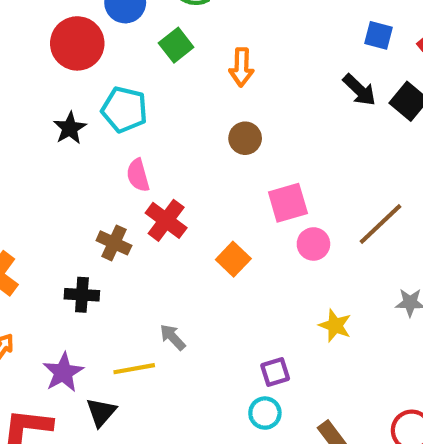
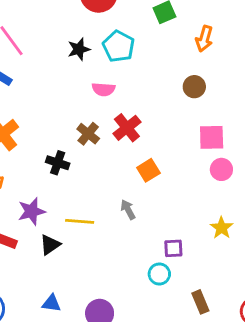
pink semicircle: (138, 175) -> (103, 89), moved, turned -85
orange square: (233, 259) -> (148, 170), moved
gray arrow: (173, 337) -> (128, 210), moved

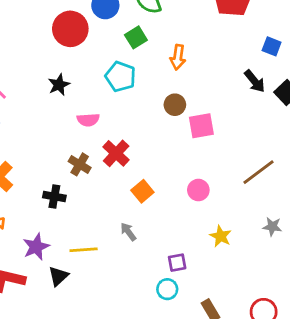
cyan pentagon: (119, 46) -> (120, 77), moved
pink square: (212, 137) -> (201, 126), moved
pink circle: (221, 169) -> (198, 190), moved

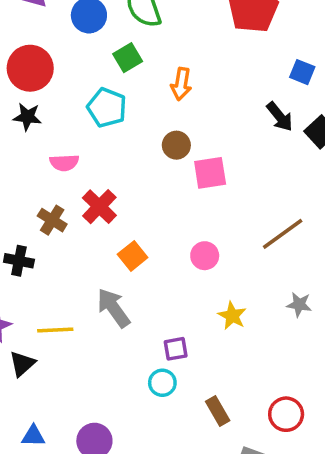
red circle: (70, 29) -> (30, 68), moved
black star: (59, 85) -> (27, 117), turned 30
gray arrow: (128, 232) -> (113, 308), size x1.6

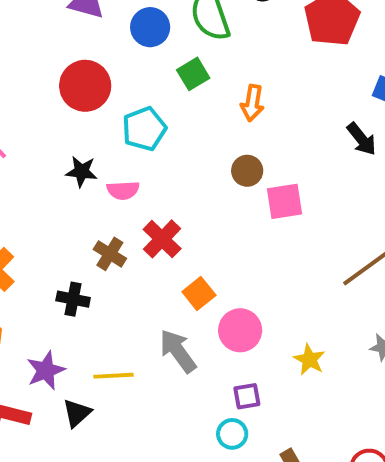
cyan pentagon: (107, 108) -> (144, 129), moved, turned 30
black star: (27, 117) -> (81, 172), moved
pink circle: (205, 256) -> (240, 330), moved, size x1.4

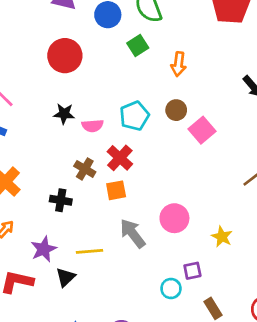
cyan pentagon: (144, 129) -> (134, 116), moved
pink square: (284, 201) -> (202, 130), turned -30
orange square: (199, 294) -> (116, 190), moved, turned 30
purple square: (247, 396) -> (192, 271), moved

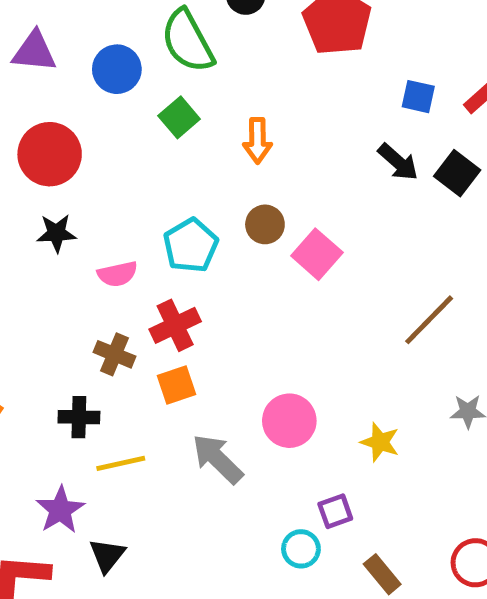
black star: (64, 114) -> (56, 233), moved
red cross: (120, 158) -> (175, 325), turned 30
yellow line: (90, 251) -> (121, 463), moved

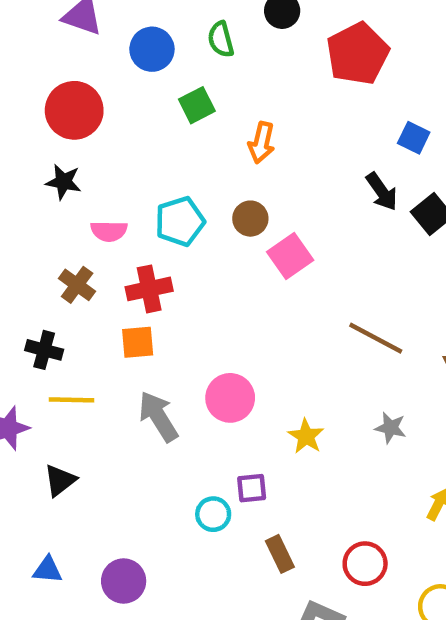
green semicircle: (188, 41) -> (221, 39), size x0.6
brown line: (429, 320) -> (376, 338), turned 60
brown cross: (115, 354) -> (77, 285), moved
black triangle: (107, 555) -> (60, 480), moved

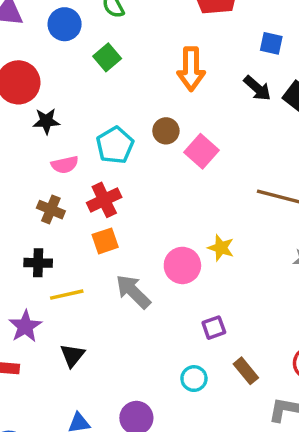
orange arrow: (262, 143) -> (191, 69), moved, size x1.4
black star: (63, 182) -> (46, 121), moved
yellow star: (306, 436) -> (221, 248), moved
cyan circle: (213, 514) -> (194, 379), moved

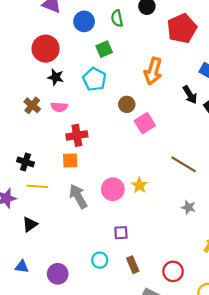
cyan pentagon: (115, 145) -> (94, 79), moved, turned -30
brown cross: (51, 210) -> (32, 105), moved

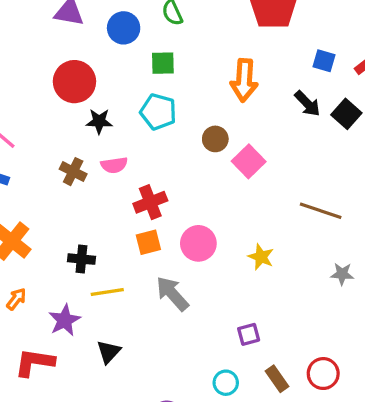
green square: (104, 49) -> (163, 63), turned 35
pink circle: (113, 189) -> (198, 243), moved
red circle: (173, 271) -> (323, 374), moved

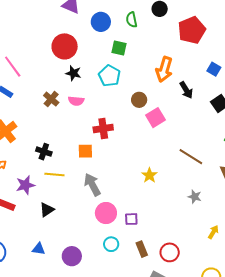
black arrow: (307, 104) -> (186, 90), moved
red cross: (150, 202) -> (103, 129), moved
pink circle: (198, 243) -> (106, 213), moved

